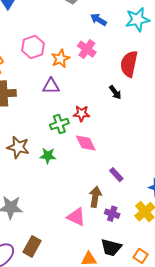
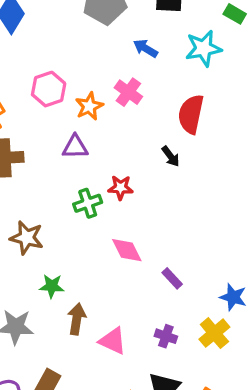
pink diamond: (86, 143) -> (127, 250), moved
green star: (48, 156) -> (52, 286), moved
brown arrow: (95, 197) -> (77, 319), moved

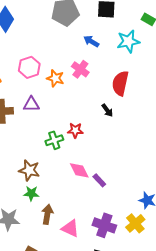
orange star: (89, 106) -> (55, 78), turned -30
purple triangle: (75, 147) -> (31, 104), moved
brown star: (27, 238) -> (29, 170), moved
purple rectangle: (172, 278) -> (99, 180), moved
purple cross: (166, 336) -> (104, 225), size x1.6

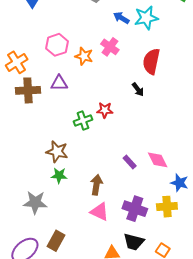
cyan star: (128, 41) -> (146, 18), moved
pink diamond: (79, 170) -> (158, 160), moved
brown arrow: (47, 214) -> (96, 185), moved
yellow cross: (135, 223) -> (167, 207), turned 36

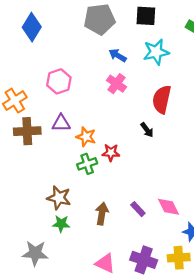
blue arrow: (121, 18) -> (118, 55), moved
orange star: (84, 56) -> (86, 137), moved
brown arrow: (96, 185) -> (102, 214), moved

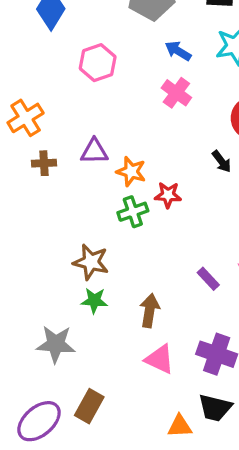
pink hexagon: (59, 81) -> (98, 63), moved
brown cross: (27, 131) -> (44, 163), size x0.6
brown arrow: (102, 214) -> (150, 311), moved

